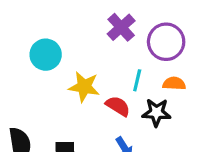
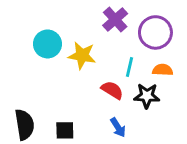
yellow star: (84, 87) -> (82, 55), moved

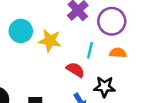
black star: (147, 96) -> (104, 87), moved

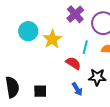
yellow star: (50, 41) -> (52, 39), turned 30

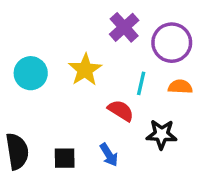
cyan circle: (28, 31) -> (31, 73), moved
blue arrow: (77, 89) -> (109, 155), moved

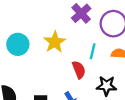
red semicircle: (121, 111) -> (79, 70), turned 36

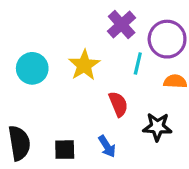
cyan line: (93, 51) -> (138, 63), moved

